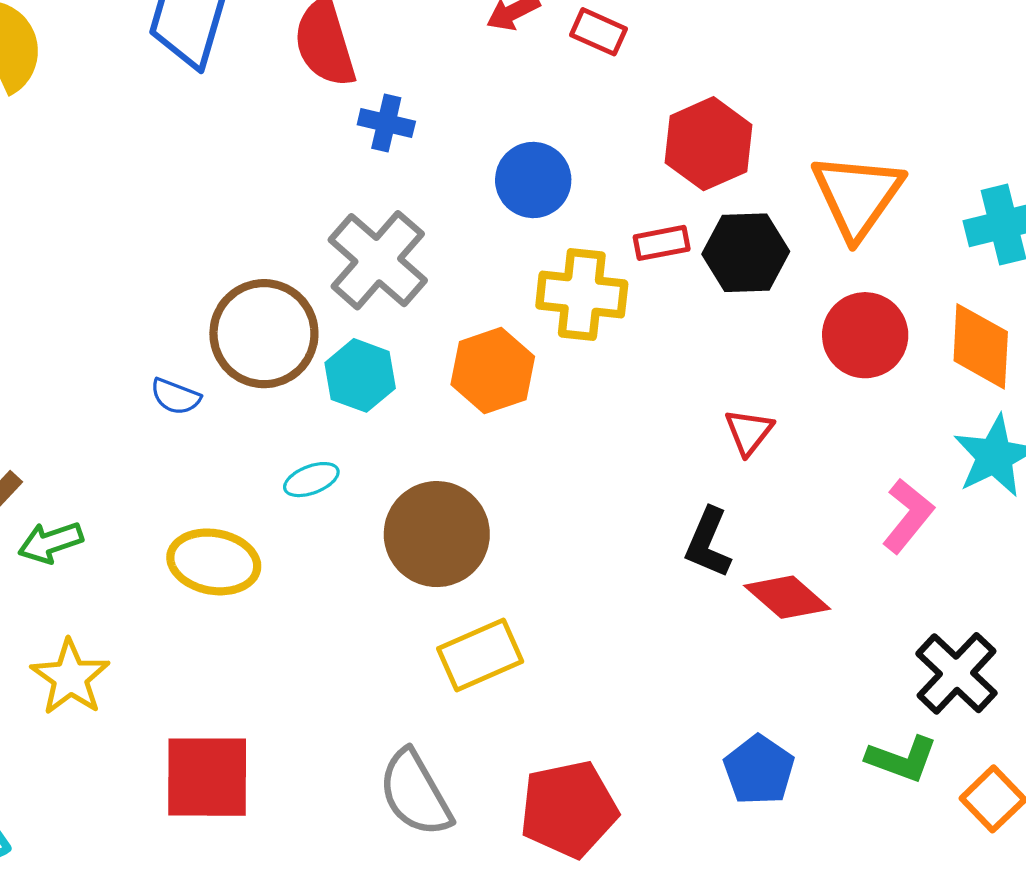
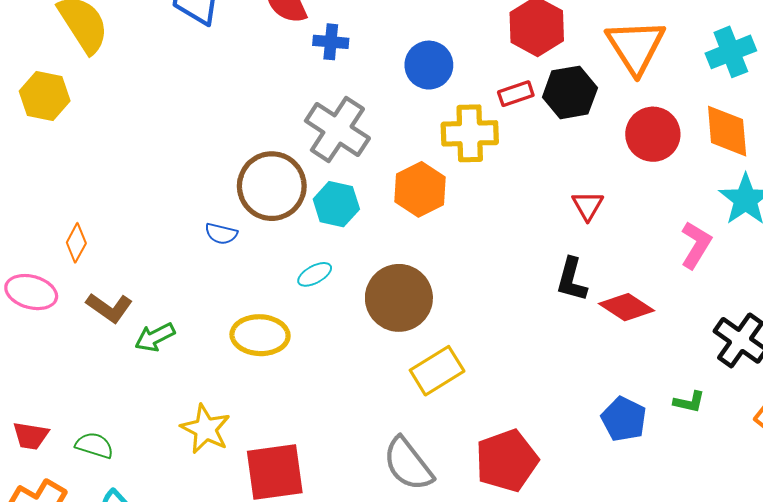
yellow star: (70, 677) -> (206, 429), moved
green L-shape: (902, 759) -> (689, 402), moved, size x0.7

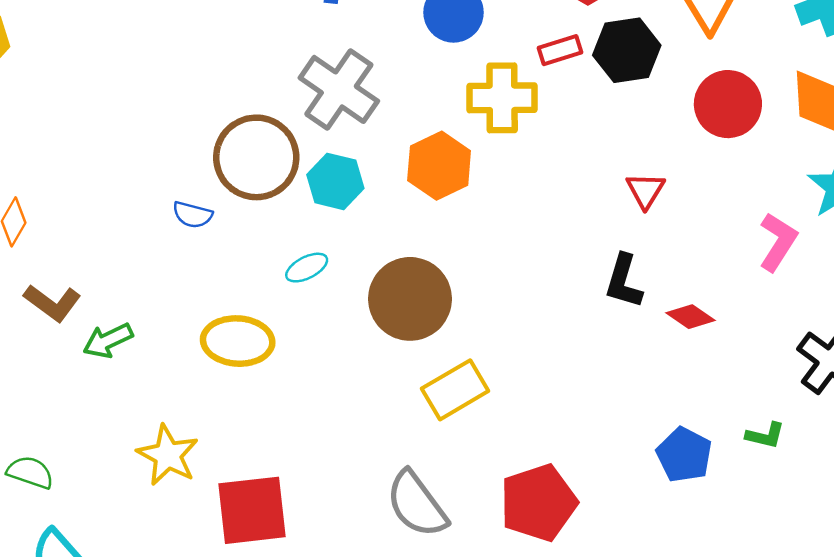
red diamond: (626, 307) -> (691, 317), size x0.7

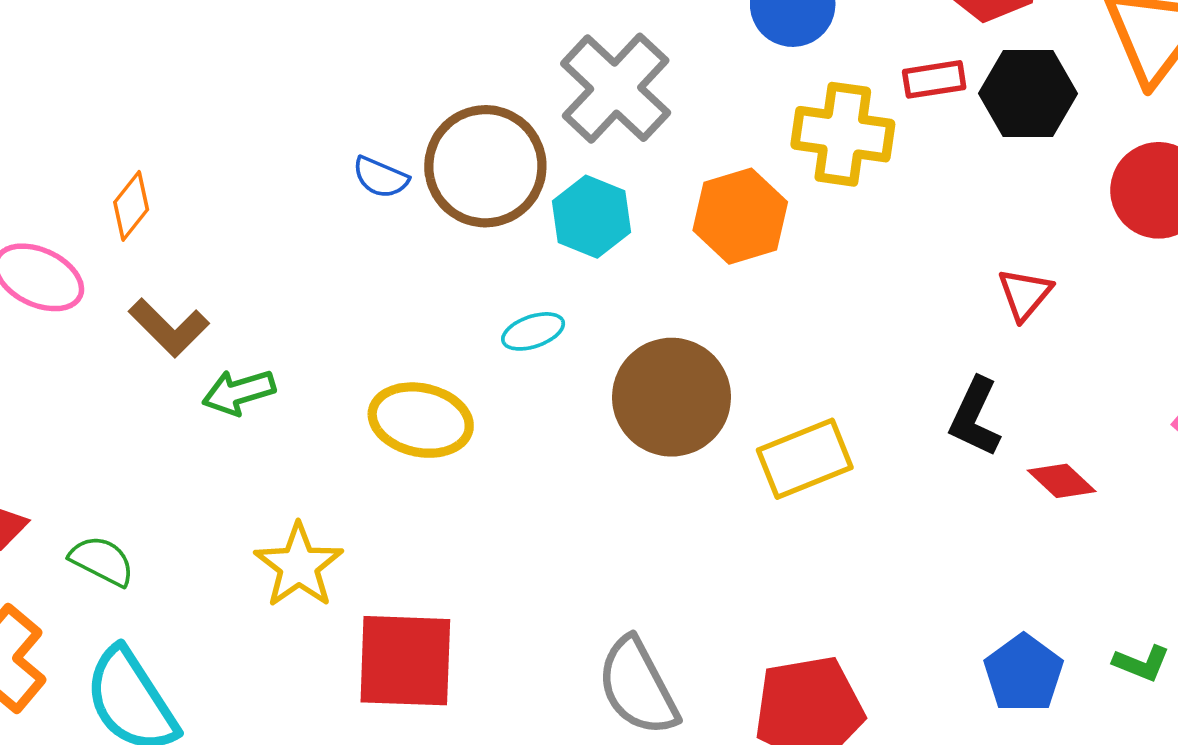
blue semicircle: (193, 215) -> (380, 177), moved
yellow rectangle: (455, 390) -> (805, 459), moved

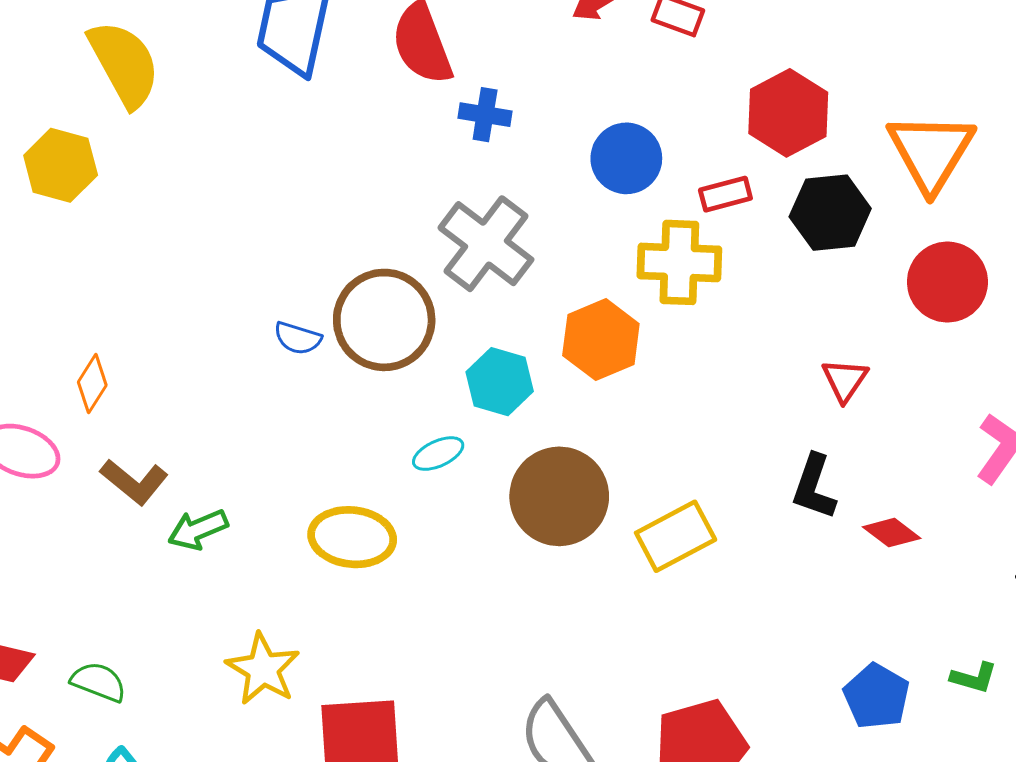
red rectangle: (934, 79) -> (725, 194), moved
cyan hexagon: (591, 217) -> (500, 382), moved

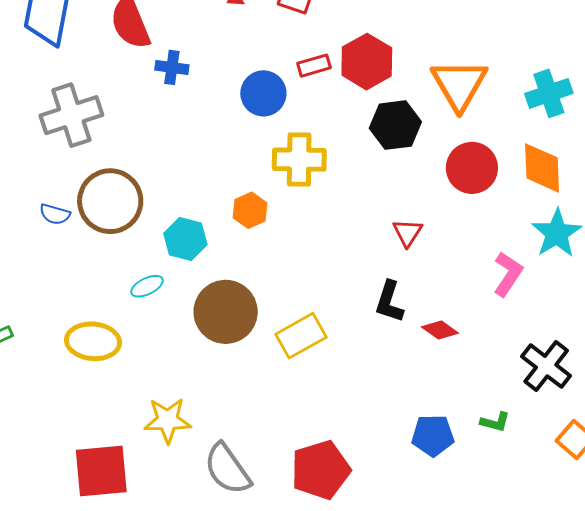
red rectangle: (725, 194) -> (314, 66), moved
gray cross: (486, 244) -> (71, 115), moved, turned 36
orange hexagon: (601, 340) -> (250, 210), size x0.7
yellow star: (263, 669) -> (168, 420), moved, turned -30
blue pentagon: (877, 696) -> (433, 435), turned -30

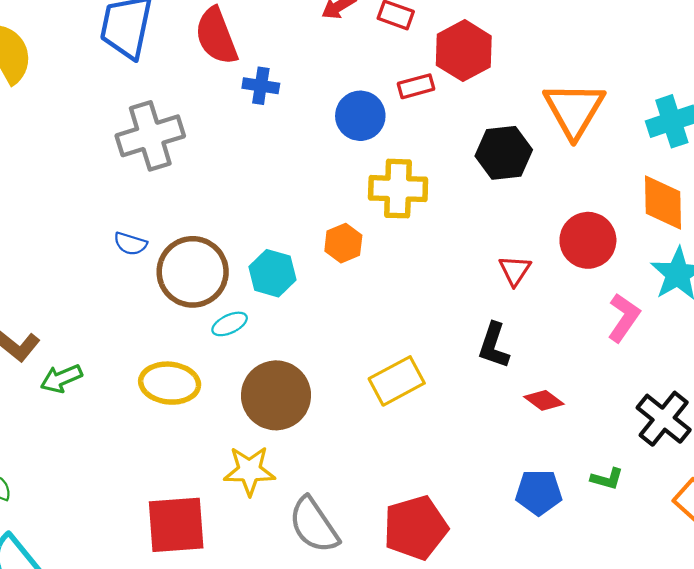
red hexagon: (367, 62) -> (464, 51), moved
red circle: (472, 168) -> (588, 240), moved
brown circle: (110, 201) -> (193, 272), moved
brown circle: (226, 312) -> (276, 395), moved
red diamond: (440, 330) -> (544, 400), moved

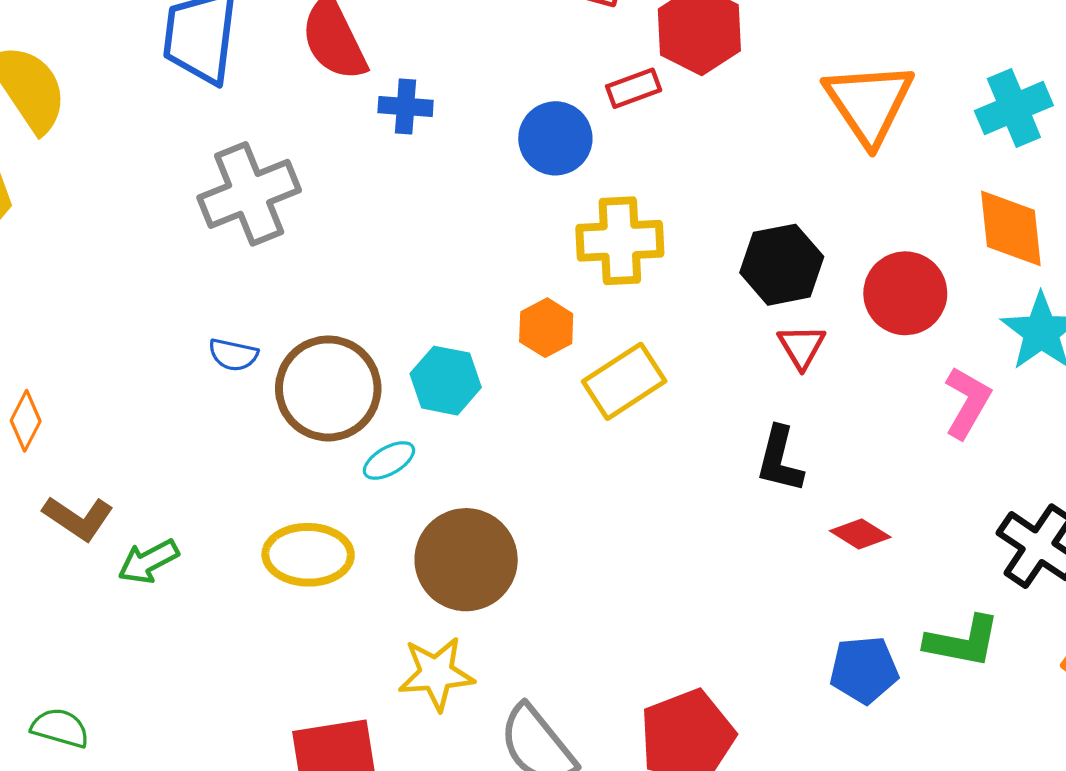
black hexagon: (504, 153) -> (782, 265), moved
yellow rectangle: (397, 381) -> (624, 381), moved
green L-shape: (607, 479) -> (963, 641), size x1.6

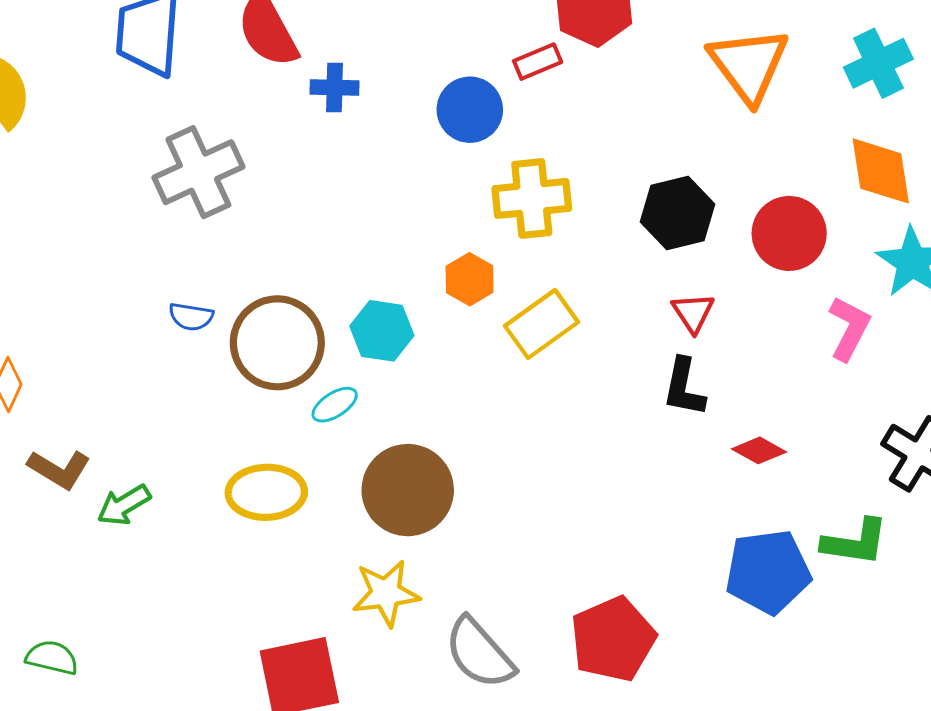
red triangle: (802, 347) -> (693, 313), moved
blue pentagon: (864, 670) -> (768, 572), size x1.4

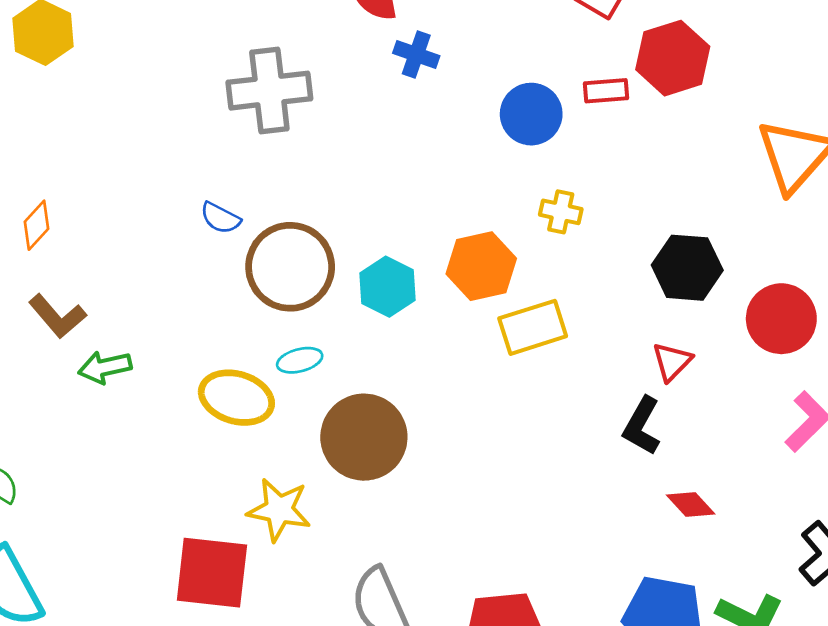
yellow cross: (532, 198) -> (561, 212), size x0.6
orange hexagon: (470, 279) -> (481, 266), size x1.4
cyan ellipse: (335, 405) -> (300, 360), moved
yellow star: (386, 593) -> (279, 510), moved

